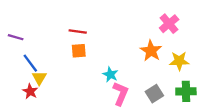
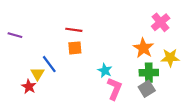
blue line: (30, 63) -> (49, 64), moved
green cross: (186, 91) -> (149, 73), moved

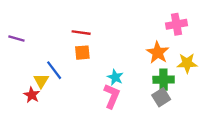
pink cross: (161, 22) -> (176, 24), turned 30
pink L-shape: (115, 89) -> (112, 96), moved

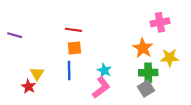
blue line: (54, 70) -> (69, 70), moved, turned 36
pink L-shape: (112, 96) -> (101, 88), turned 30

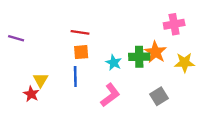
cyan star: (104, 70) -> (114, 63), moved
green cross: (148, 73) -> (139, 57), moved

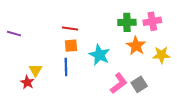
green cross: (139, 57) -> (127, 22), moved
cyan star: (114, 63) -> (99, 55), size x1.5
pink L-shape: (110, 95) -> (119, 83), moved

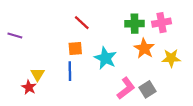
red line: (70, 28) -> (82, 23), moved, turned 35

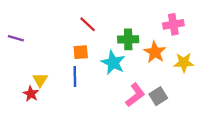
green cross: (135, 24) -> (128, 39), moved

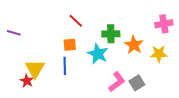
pink cross: (173, 24) -> (164, 24), moved
yellow triangle: (40, 80) -> (35, 69), size x1.5

